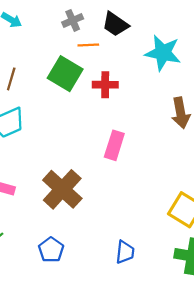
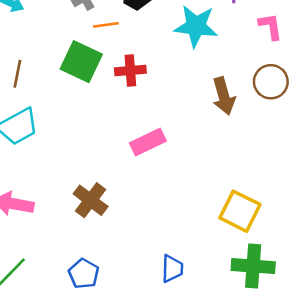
pink rectangle: (114, 145) -> (148, 142), turned 52
brown cross: (62, 189) -> (91, 200), size x0.7

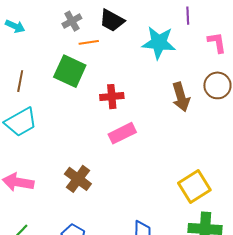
red cross: (130, 70) -> (112, 97), moved
yellow square: (240, 211) -> (194, 186), turned 32

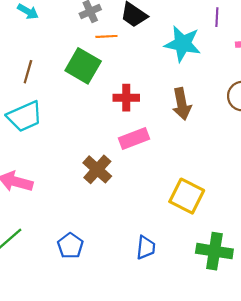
brown arrow: (181, 97) -> (182, 104), moved
brown cross: (78, 179) -> (97, 169), moved
yellow square: (194, 186) -> (187, 196), moved, turned -36

